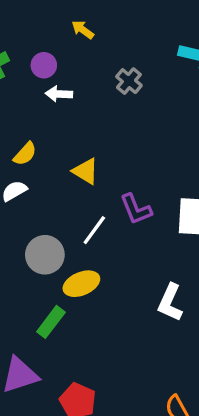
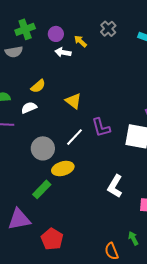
yellow arrow: (83, 30) -> (81, 41), moved
gray cross: (129, 81) -> (108, 29), moved

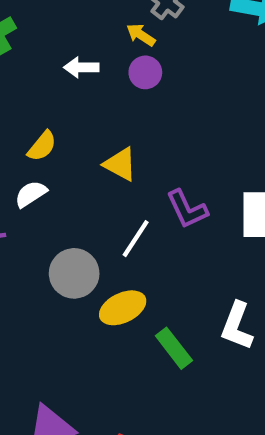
purple circle: (56, 34) -> (145, 72), moved
yellow arrow: (81, 41) -> (141, 35), moved
green rectangle: (42, 189) -> (174, 348), moved, turned -72

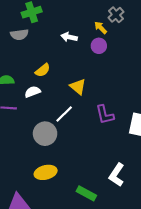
white line: (136, 239) -> (64, 114), moved
yellow ellipse: (123, 308) -> (46, 172), moved
green rectangle: (174, 348) -> (86, 193), moved, turned -36

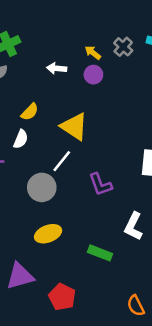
gray cross: (116, 15) -> (123, 47), moved
yellow triangle: (78, 87) -> (74, 127), size x1.4
white semicircle: (33, 92) -> (21, 139), turned 140
purple L-shape: (105, 115) -> (100, 184), moved

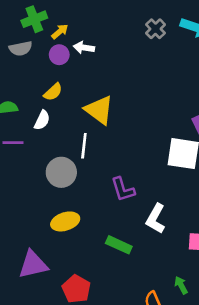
yellow arrow: (93, 53) -> (60, 31), moved, turned 98
purple circle: (93, 75) -> (59, 55), moved
white line: (62, 161) -> (84, 146), turned -35
purple L-shape: (100, 184) -> (123, 189), moved

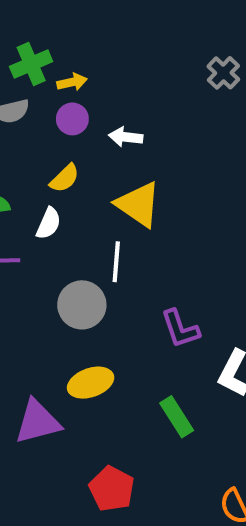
yellow arrow: (60, 31) -> (72, 82), turned 30
white arrow: (84, 48) -> (126, 137), moved
green rectangle: (119, 245) -> (177, 417), turned 35
purple triangle: (33, 265) -> (38, 422), moved

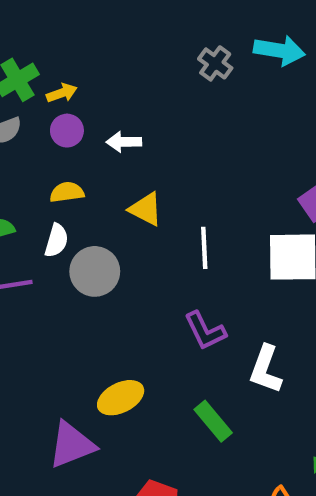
yellow semicircle: (65, 178) -> (67, 192), turned -136
yellow triangle: (138, 204) -> (146, 209), size x0.7
white line: (116, 262) -> (204, 248), moved
gray circle: (82, 305) -> (95, 271), moved

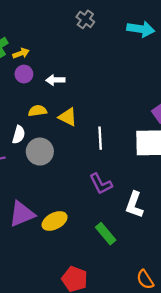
gray cross: (215, 63) -> (85, 19), moved
yellow semicircle: (67, 192) -> (37, 111), moved
purple triangle: (72, 445) -> (22, 214), moved

